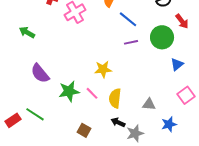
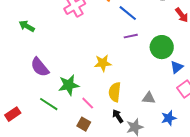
green circle: (162, 37) -> (162, 47), moved
blue triangle: (177, 64) -> (177, 67), moved
pink line: (92, 93) -> (88, 103), moved
green line: (35, 114) -> (49, 104), moved
black arrow: (118, 122) -> (118, 116), turned 32

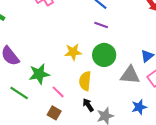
purple line: (131, 36) -> (101, 25), turned 32
green circle: (162, 47) -> (104, 55), moved
gray triangle: (149, 98) -> (130, 75), moved, size x1.5

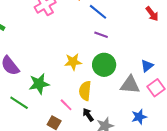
pink line: (58, 92) -> (66, 105), moved

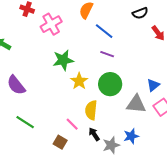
yellow star: (73, 62) -> (79, 81), turned -30
green star: (39, 84) -> (63, 60), moved
blue star: (139, 117) -> (131, 136), moved

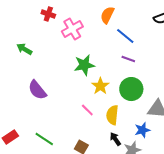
green line: (25, 122) -> (44, 139), moved
pink line: (72, 124) -> (87, 110), moved
blue star: (131, 136) -> (142, 130), moved

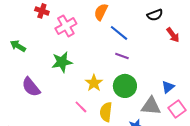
green star: (84, 65) -> (62, 62), moved

